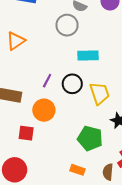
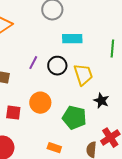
orange circle: (44, 110) -> (40, 103), moved
orange rectangle: (77, 170) -> (54, 148), moved

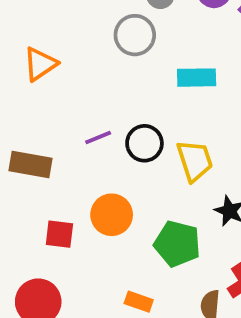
cyan rectangle: (72, 39) -> (197, 78), moved
purple line: (33, 63) -> (98, 137), turned 40

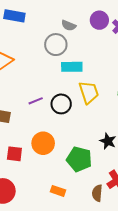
cyan rectangle: (197, 78) -> (72, 67), moved
yellow trapezoid: (195, 161) -> (89, 92), moved

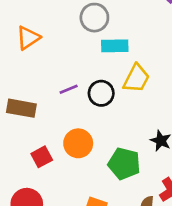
yellow trapezoid: (89, 92) -> (136, 78), turned 45
red square: (14, 154) -> (42, 157), turned -35

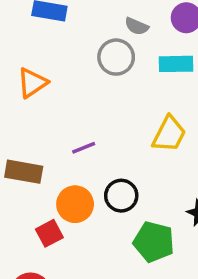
cyan rectangle: (115, 46) -> (176, 64), moved
black circle: (101, 93) -> (121, 196), moved
orange circle: (78, 143) -> (75, 204), moved

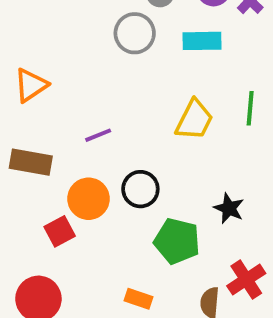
orange triangle: (32, 83) -> (31, 85), moved

